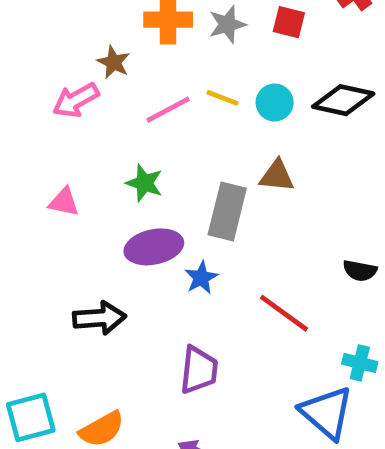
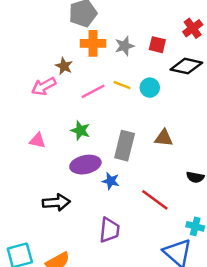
black diamond: (343, 100) -> (186, 66), moved
brown triangle: (277, 176) -> (164, 138), moved
blue star: (201, 278) -> (111, 181), turned -30

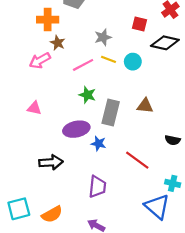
orange cross: (93, 43) -> (48, 20), moved
gray star: (125, 46) -> (103, 37), moved
green star: (80, 130) -> (87, 95), moved

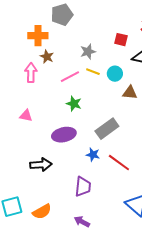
pink arrow: (40, 61) -> (31, 73), turned 120
brown triangle: (145, 106) -> (130, 93), moved
gray rectangle: (111, 113) -> (107, 129), moved, turned 40
blue star: (98, 144) -> (93, 155), moved

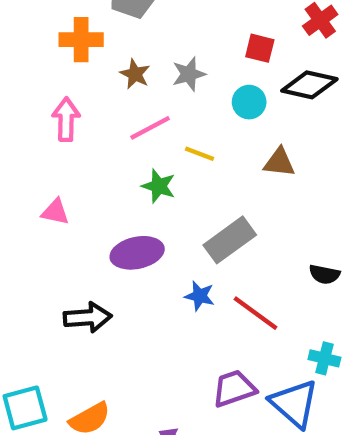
brown star: (47, 57) -> (135, 74), moved
yellow line: (93, 72) -> (200, 154), moved
cyan circle: (115, 74) -> (249, 102), moved
purple trapezoid: (83, 187) -> (234, 389), moved, turned -115

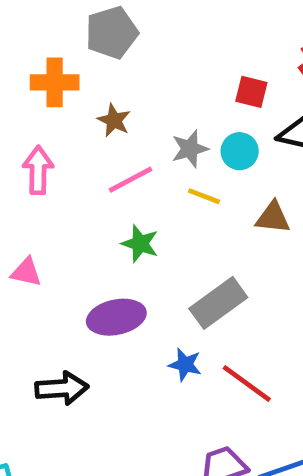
gray star: (189, 74) -> (190, 149), moved
yellow line: (200, 154) -> (204, 196), moved

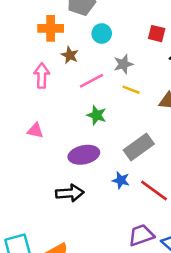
brown star: (114, 120) -> (70, 55), moved
cyan circle: (240, 151) -> (102, 34), moved
black arrow: (62, 388) -> (70, 193), moved

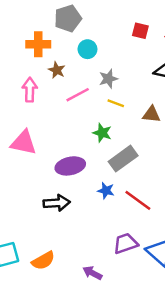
red square: (157, 34) -> (140, 31), moved
green star: (97, 115) -> (102, 133), moved
pink triangle: (35, 130) -> (24, 143), size x1.6

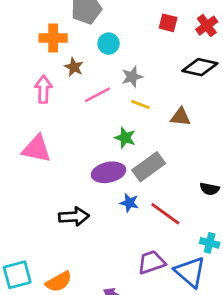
purple ellipse: (70, 166) -> (109, 172), moved

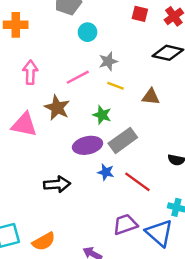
orange cross: (53, 38) -> (16, 25), moved
brown star: (74, 67) -> (57, 108), moved, size x1.5

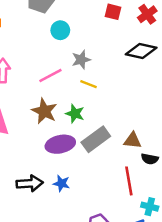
brown triangle: (151, 97) -> (133, 141), moved
brown star: (57, 108) -> (44, 111), moved
blue star: (106, 172) -> (62, 183), moved
red line: (137, 182) -> (129, 181), moved, turned 44

